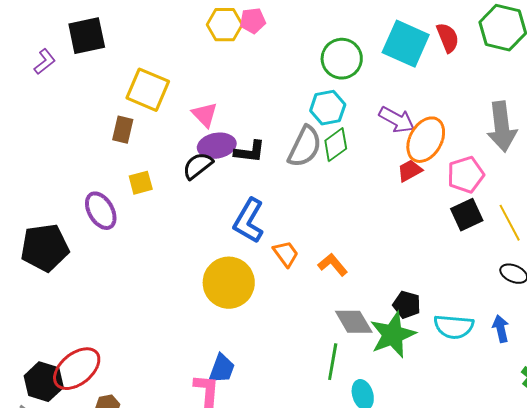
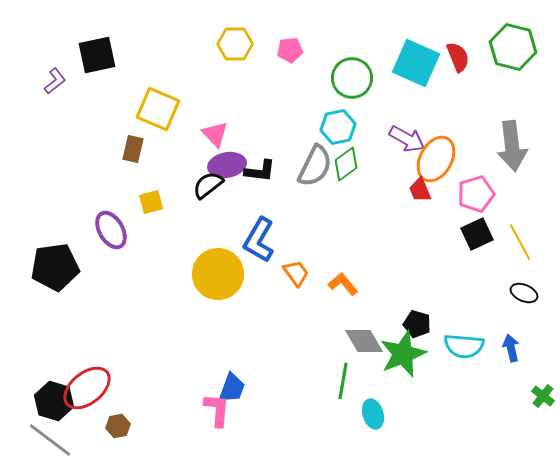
pink pentagon: (253, 21) -> (290, 50), moved
red trapezoid: (410, 171) -> (420, 190), turned -84
yellow circle: (229, 283) -> (218, 274), moved

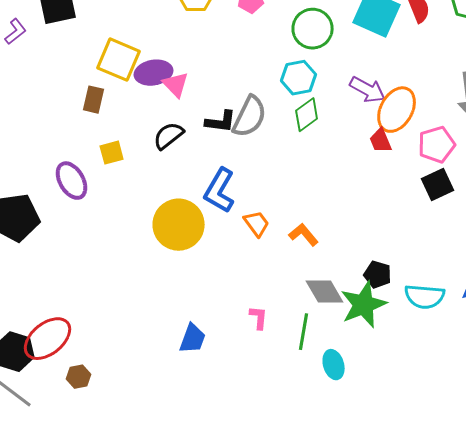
purple ellipse: (227, 165) -> (154, 73), moved
gray semicircle: (315, 166) -> (250, 117), moved
pink L-shape: (217, 410) -> (259, 318), moved, size x0.7

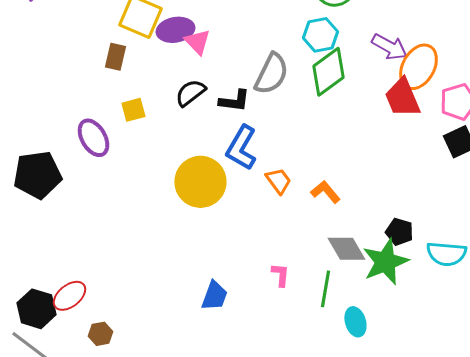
green diamond: (307, 115) -> (328, 72), size x1.4
black L-shape: (221, 122) -> (234, 101), moved
red trapezoid: (381, 141) -> (402, 98), size x1.6
red ellipse: (48, 339) -> (69, 296), size x0.7

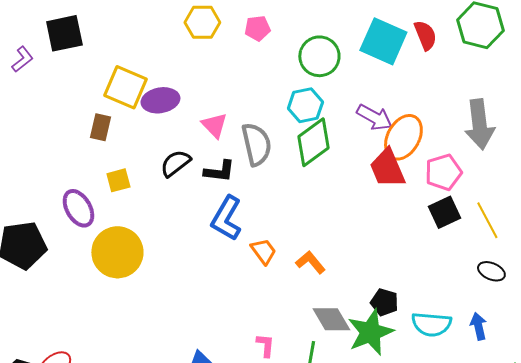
pink triangle: (197, 42) -> (214, 125), moved
gray semicircle: (271, 74) -> (256, 144), turned -39
yellow circle: (200, 182) -> (117, 252), moved

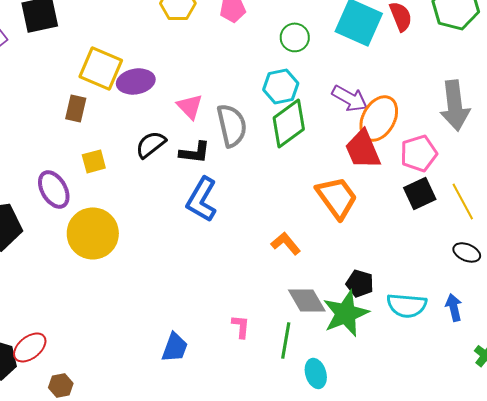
green circle: (319, 56) -> (295, 37), size x0.7
orange trapezoid: (263, 251) -> (337, 197), moved, size x1.6

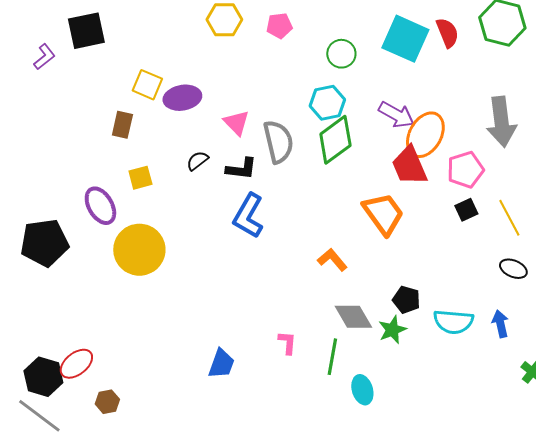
yellow square: (101, 68) -> (147, 85), size x0.7
black semicircle: (151, 144) -> (197, 161), size x0.7
black square: (420, 193) -> (466, 210), size x0.7
green star: (346, 313) -> (392, 330), size x0.6

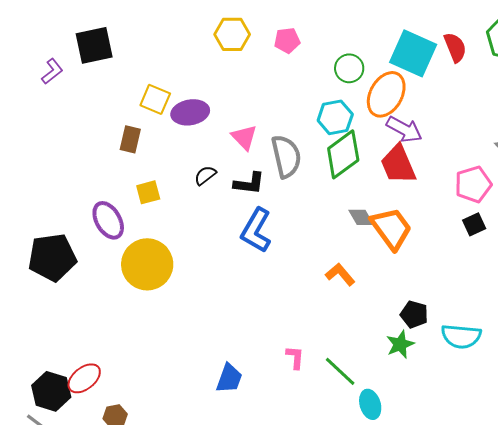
orange ellipse: (425, 135) -> (386, 94), moved
red trapezoid: (409, 166) -> (398, 164), moved
gray diamond: (353, 317) -> (361, 217), moved, size x0.7
green line: (332, 357) -> (340, 371), turned -57

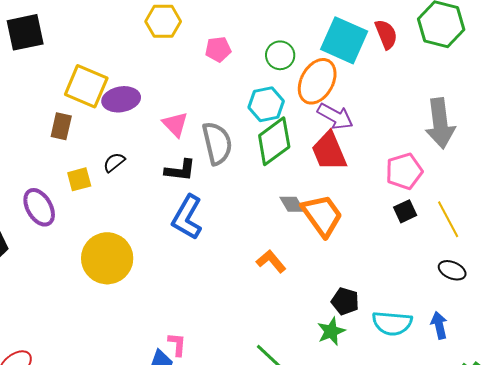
pink pentagon: (287, 40) -> (218, 49), moved
yellow square: (155, 99) -> (86, 86), size x1.4
black semicircle: (205, 175) -> (114, 162), moved
yellow circle: (147, 264) -> (107, 258), moved
pink L-shape: (295, 357) -> (177, 344), moved

